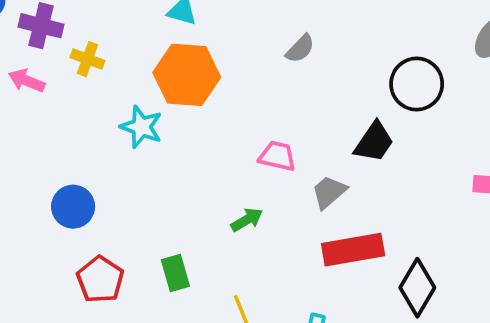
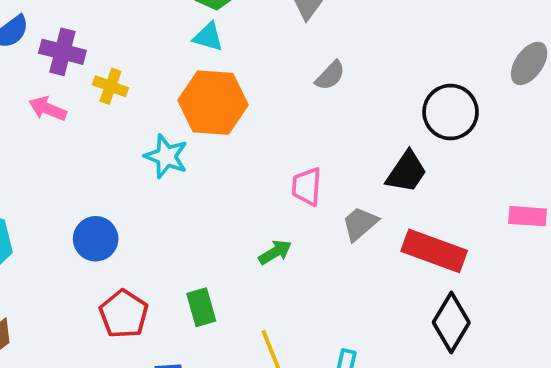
pink trapezoid: (277, 156) -> (307, 187), turned -99
red rectangle: (353, 250) -> (434, 251), moved, turned 30

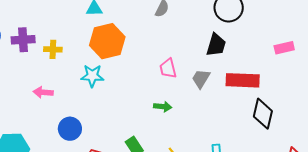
pink arrow: (48, 109) -> (43, 92), moved
green arrow: (275, 252) -> (163, 107), turned 54

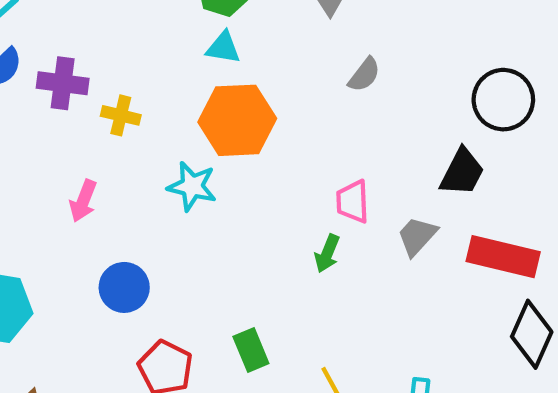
pink arrow: (43, 92) -> (83, 201), turned -84
green arrow: (163, 107) -> (327, 253), moved, turned 96

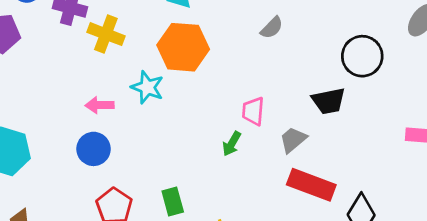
yellow cross: (121, 115) -> (106, 34), size x1.4
black trapezoid: (462, 172) -> (329, 101), turned 44
pink arrow: (83, 201) -> (100, 105), moved, turned 60
red rectangle: (503, 257) -> (311, 185), moved

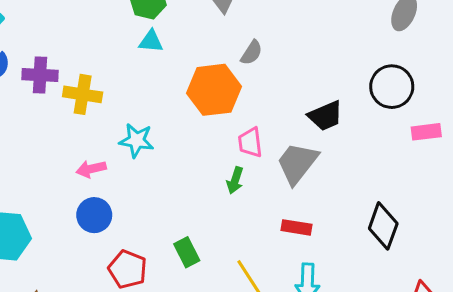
orange hexagon: (183, 47) -> (214, 90), moved
black circle: (362, 56) -> (392, 87), moved
gray trapezoid: (293, 140) -> (297, 163), size x1.5
red rectangle: (311, 185) -> (297, 227), moved, size x0.6

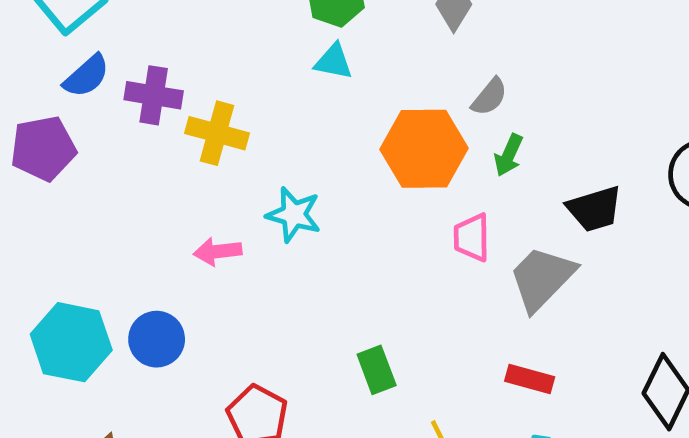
green arrow: (235, 180) -> (509, 155), moved
blue circle: (94, 215) -> (157, 339), moved
green rectangle: (187, 252) -> (377, 370), moved

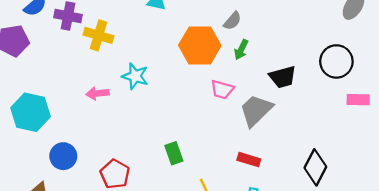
pink trapezoid: (472, 237) -> (222, 90), turned -75
blue circle: (157, 339) -> (63, 156), moved
cyan hexagon: (71, 342) -> (30, 112), moved

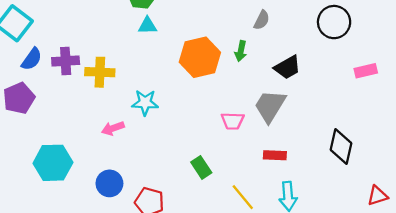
gray semicircle: (232, 21) -> (262, 20), moved
black circle: (336, 61) -> (334, 22), moved
pink trapezoid: (222, 90) -> (233, 121), moved
blue circle: (63, 156) -> (109, 183), moved

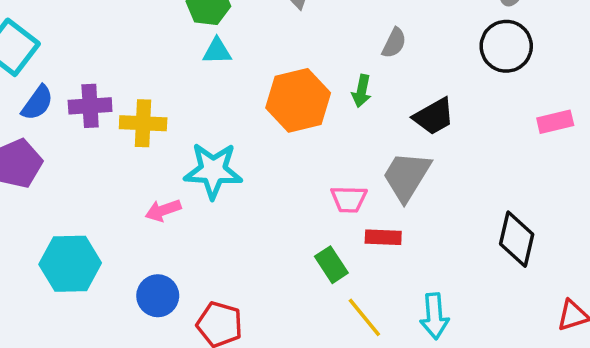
cyan star: (145, 103) -> (213, 171), size x1.4
red rectangle: (275, 155) -> (383, 237), moved
green rectangle: (201, 167) -> (331, 265), moved

